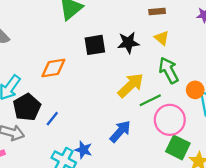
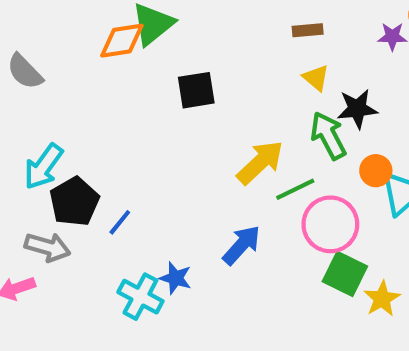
black star: (128, 43) -> (357, 109), moved
orange diamond: (53, 68) -> (122, 41), moved

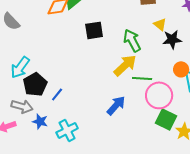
yellow triangle: (316, 78) -> (160, 24), moved
green arrow: (328, 136) -> (132, 40), moved
green line: (295, 189) -> (142, 78), turned 30
blue star: (176, 278) -> (40, 121), moved
cyan cross: (140, 297) -> (67, 130), turned 35

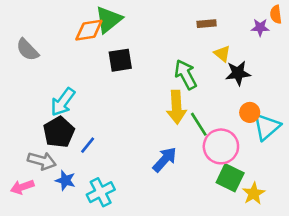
black square: (94, 30) -> (120, 60), moved
yellow arrow: (125, 65) -> (176, 107), turned 130
cyan arrow: (20, 67) -> (63, 102), moved
green line: (142, 78) -> (199, 124), turned 54

